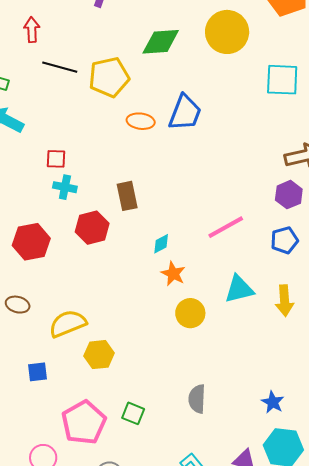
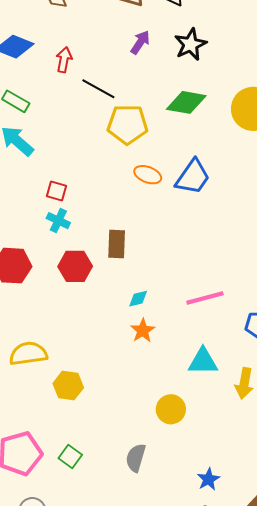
black line: (60, 67) -> (98, 89), moved
yellow circle: (190, 313) -> (171, 409), moved
yellow hexagon: (99, 355) -> (68, 386), moved

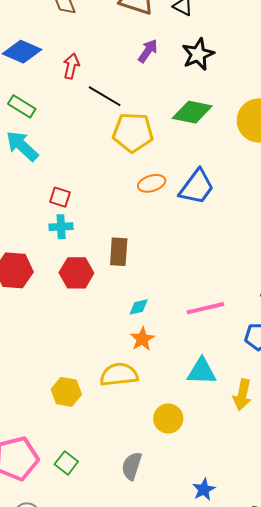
orange ellipse: (148, 175) -> (152, 183), turned -40
cyan cross: (58, 221) -> (61, 227), turned -30
yellow semicircle: (28, 354) -> (119, 375), moved

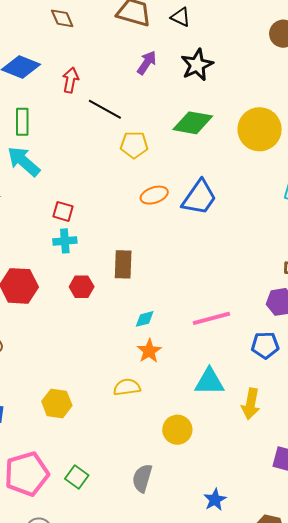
green rectangle: (22, 106) -> (22, 122), turned 60
yellow pentagon: (133, 132) -> (134, 145), size x0.7
red hexagon: (76, 273) -> (82, 287), size x0.7
yellow semicircle: (119, 375) -> (127, 387), size x0.7
yellow hexagon: (66, 392) -> (57, 403), moved

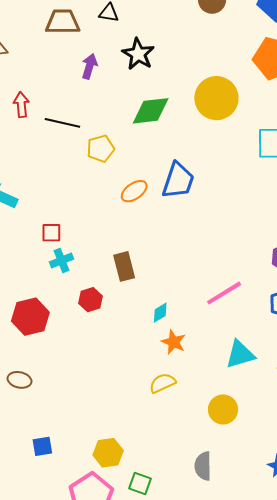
yellow hexagon: (57, 403) -> (108, 453), moved

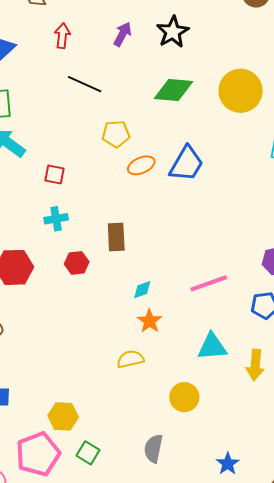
red arrow: (21, 105) -> (62, 36), moved
yellow pentagon: (101, 149) -> (116, 134), moved
red square: (51, 233) -> (55, 175), moved

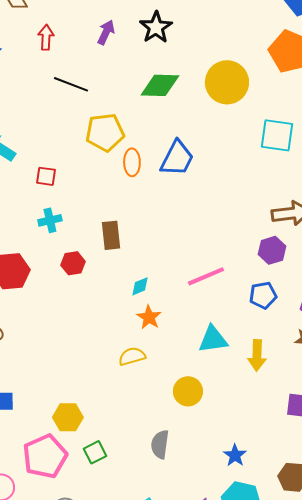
yellow pentagon: (116, 134) -> (105, 132), size x1.4
orange ellipse: (141, 165) -> (132, 162), turned -64
green square: (88, 453) -> (95, 452), turned 35

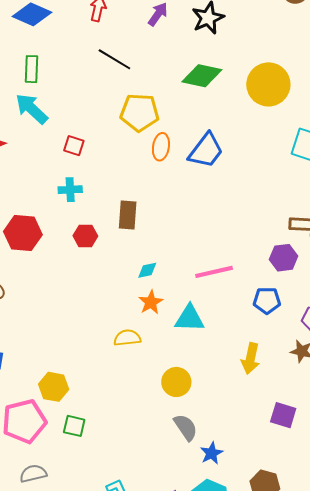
cyan triangle: (213, 339) -> (190, 318), moved
gray semicircle: (160, 444) -> (186, 427), moved, turned 128
green square: (95, 452) -> (74, 426), turned 30

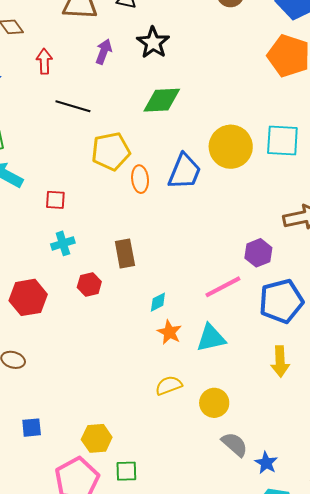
yellow circle: (268, 84) -> (231, 147), moved
purple hexagon: (284, 258) -> (258, 253), moved
blue pentagon: (267, 300) -> (281, 301), size x1.6
yellow semicircle: (127, 338) -> (169, 385), moved

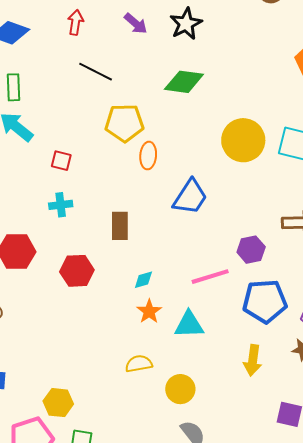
purple arrow: (104, 52) -> (136, 24), turned 100
blue trapezoid: (185, 171) -> (190, 197), moved
red hexagon: (89, 284) -> (77, 271), moved, size x1.4

